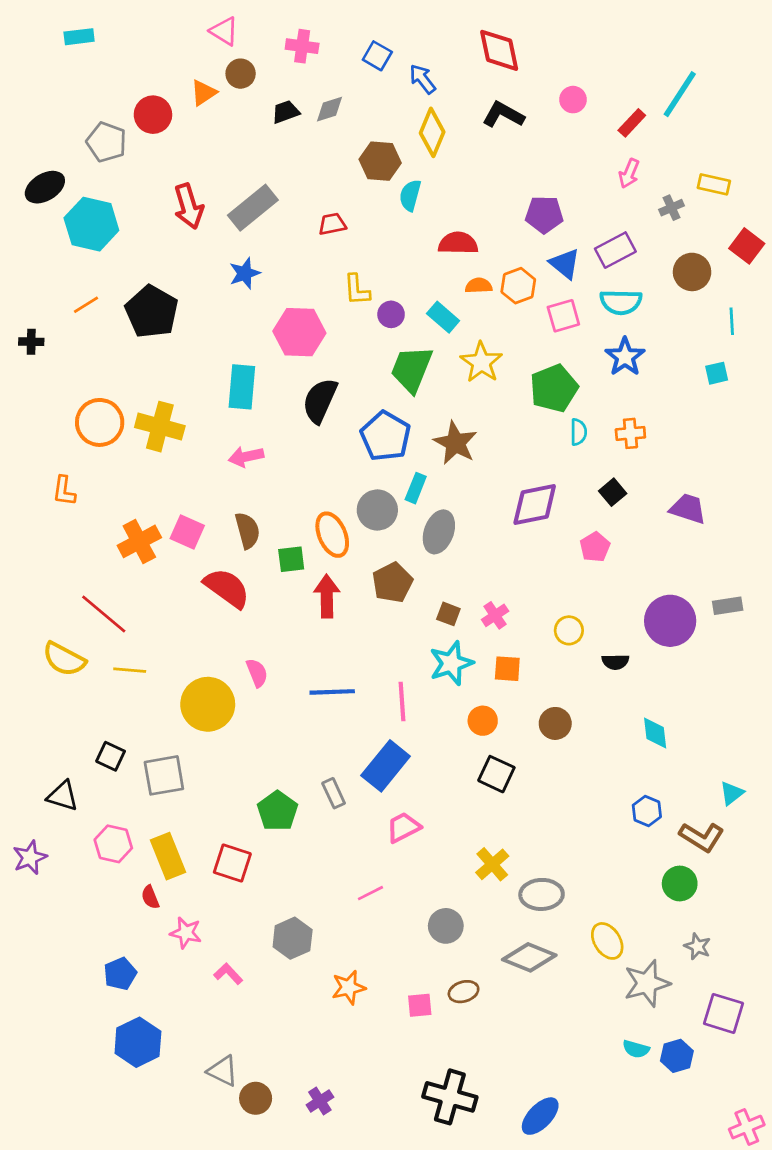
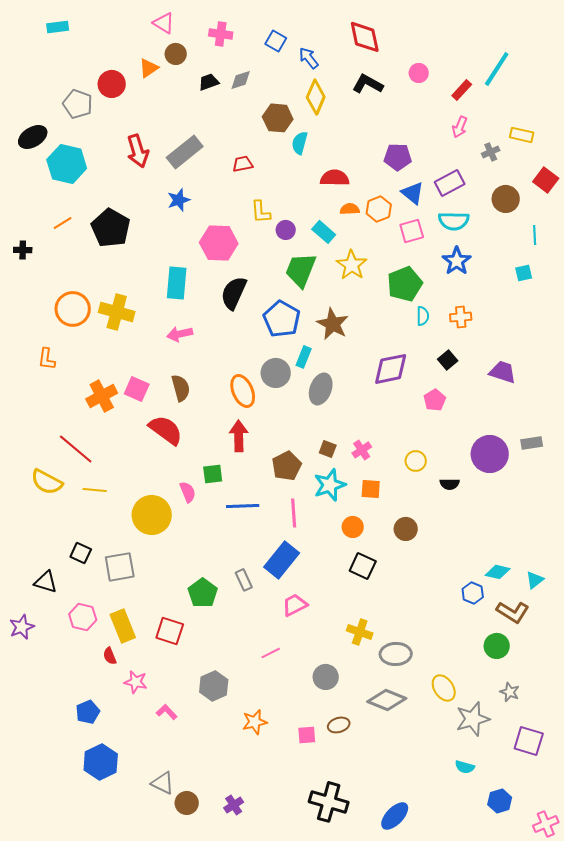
green square: (291, 559) -> (213, 474), moved
brown pentagon: (392, 583) -> (287, 466), moved
cyan diamond: (655, 733) -> (498, 572), moved, turned -70
yellow cross: (492, 864) -> (360, 632), turned -30
blue hexagon: (677, 1056) -> (500, 801), moved

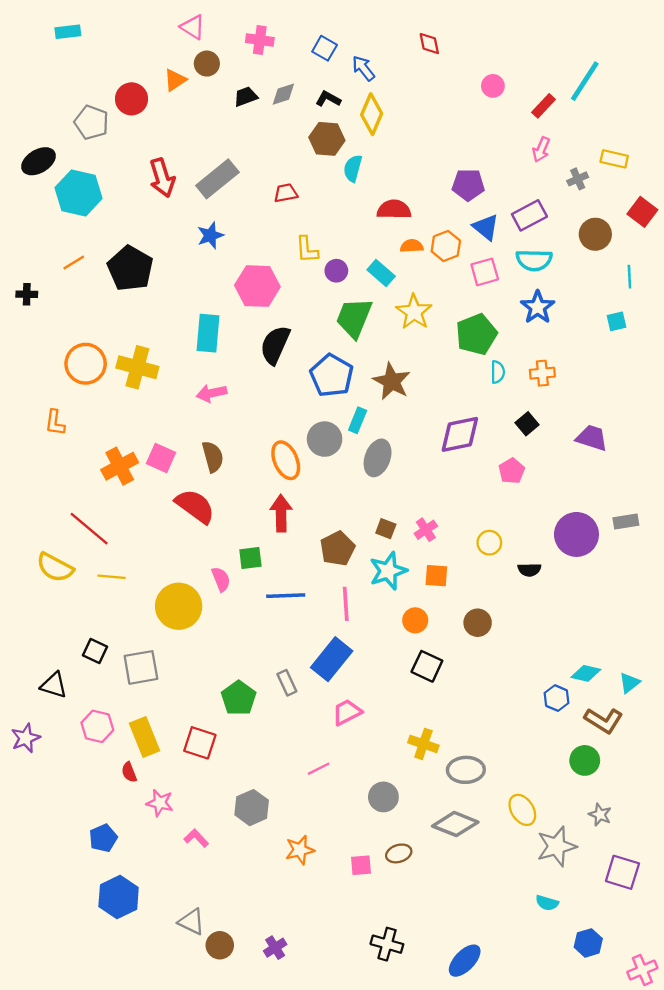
red diamond: (365, 37) -> (429, 44), size x0.6
black L-shape: (368, 84) -> (328, 99), moved, size x0.7
black cross: (329, 802) -> (387, 944), size x0.7

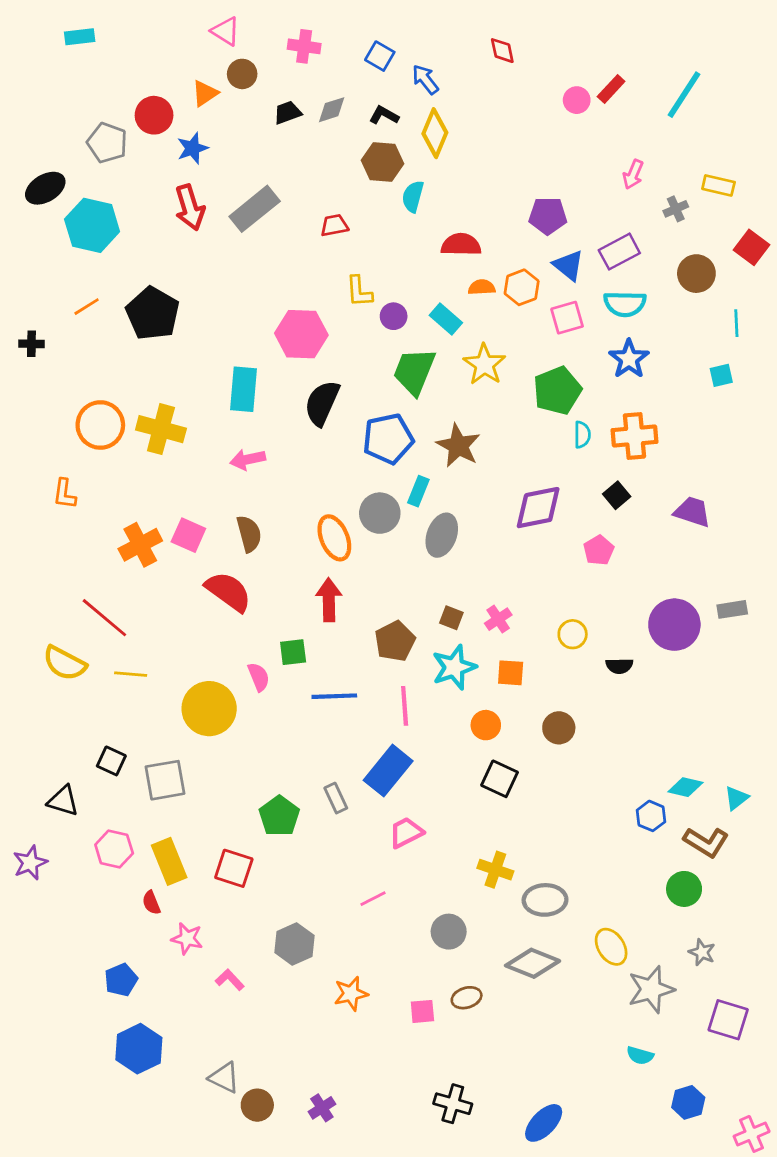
red rectangle: (544, 106) -> (611, 89), moved
blue star: (210, 235) -> (193, 148), moved
orange cross: (542, 373) -> (634, 436), size x1.5
blue pentagon: (332, 376) -> (388, 439), turned 30

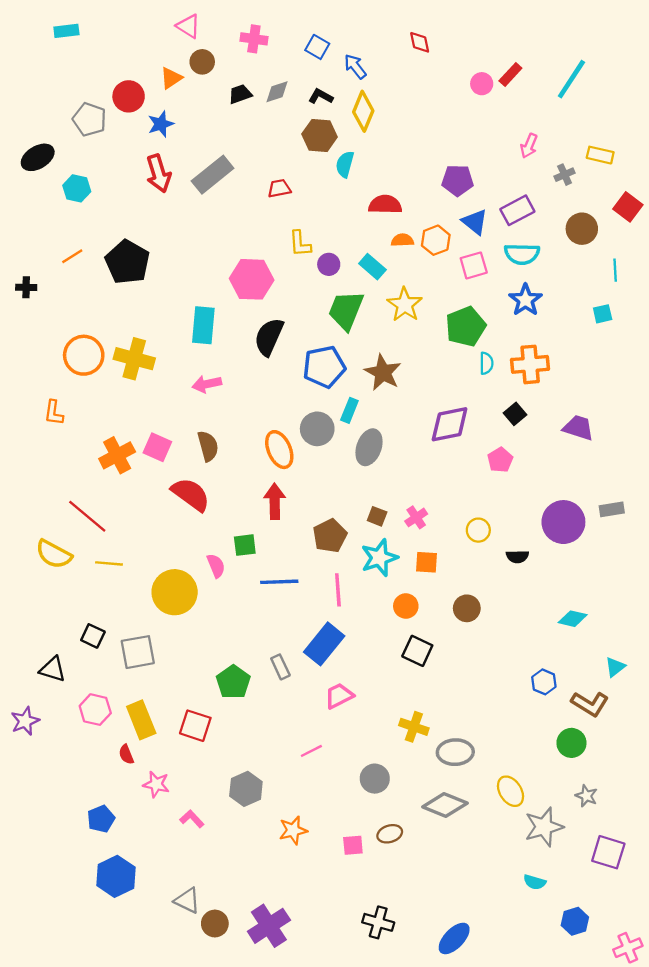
cyan hexagon: (92, 225) -> (77, 188), size x0.6
cyan diamond: (685, 787) -> (573, 619), moved
purple cross: (322, 1108) -> (269, 926), size x1.8

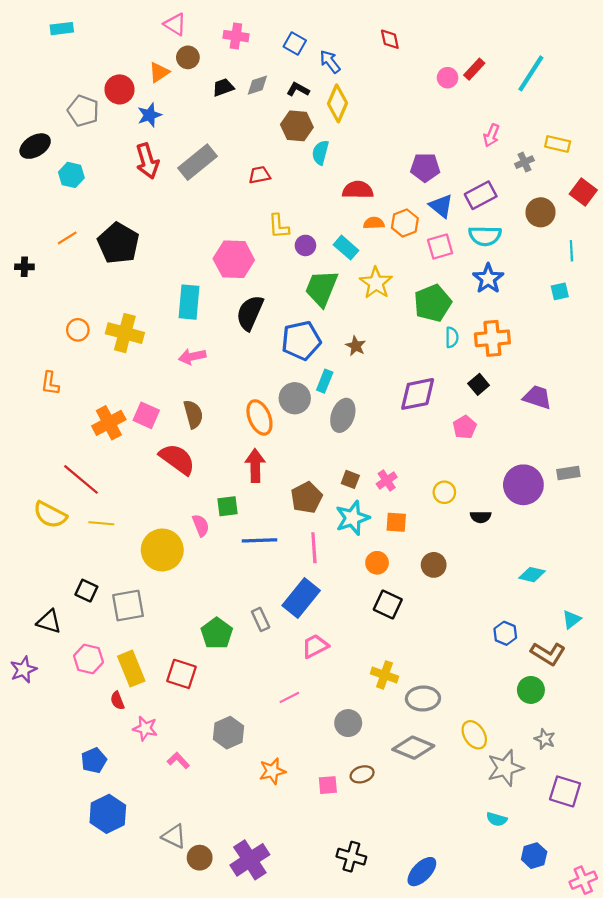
orange circle: (84, 355) -> (78, 330), size x0.6
brown star: (383, 372) -> (356, 346), size x0.6

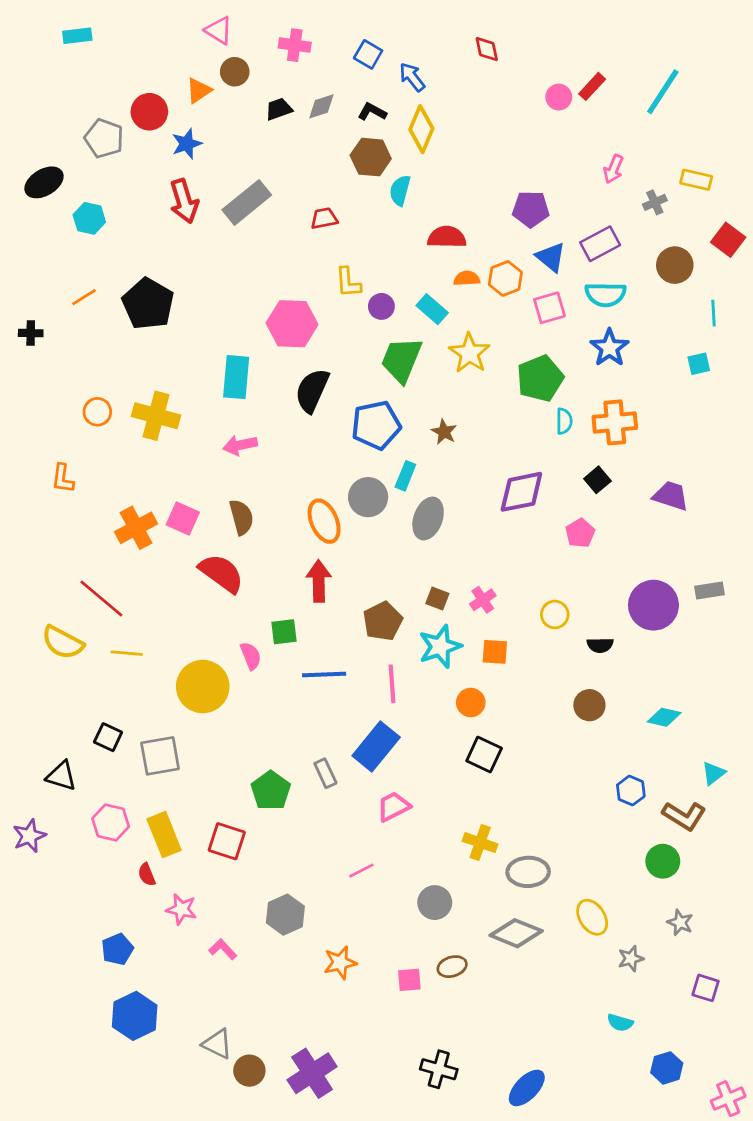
brown circle: (434, 565) -> (589, 705), moved
gray star: (505, 768) -> (631, 959), size x0.6
purple square: (565, 791) -> (705, 988), size x0.7

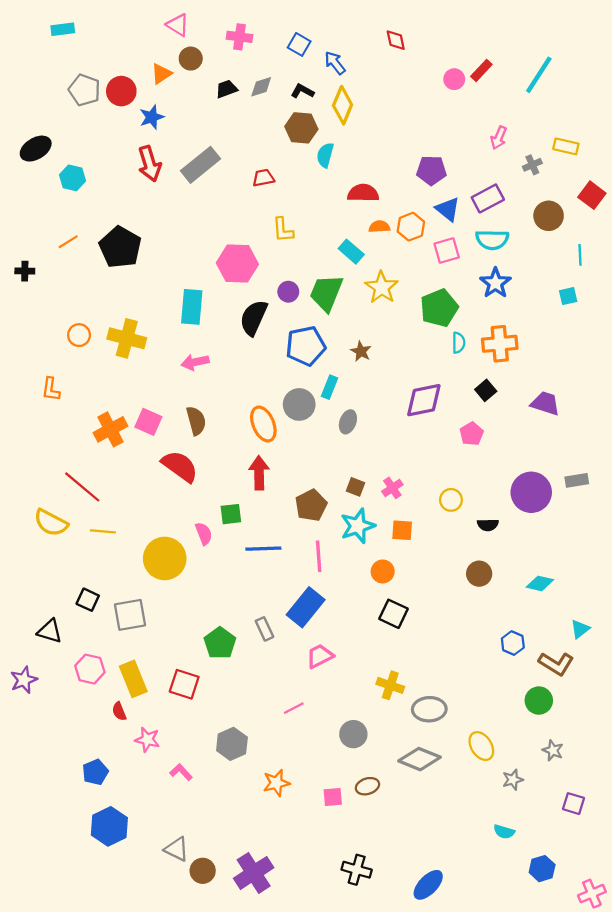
gray pentagon: (104, 138) -> (84, 90), moved
purple circle: (381, 306) -> (288, 292), moved
gray ellipse: (428, 518) -> (348, 422), size x0.7

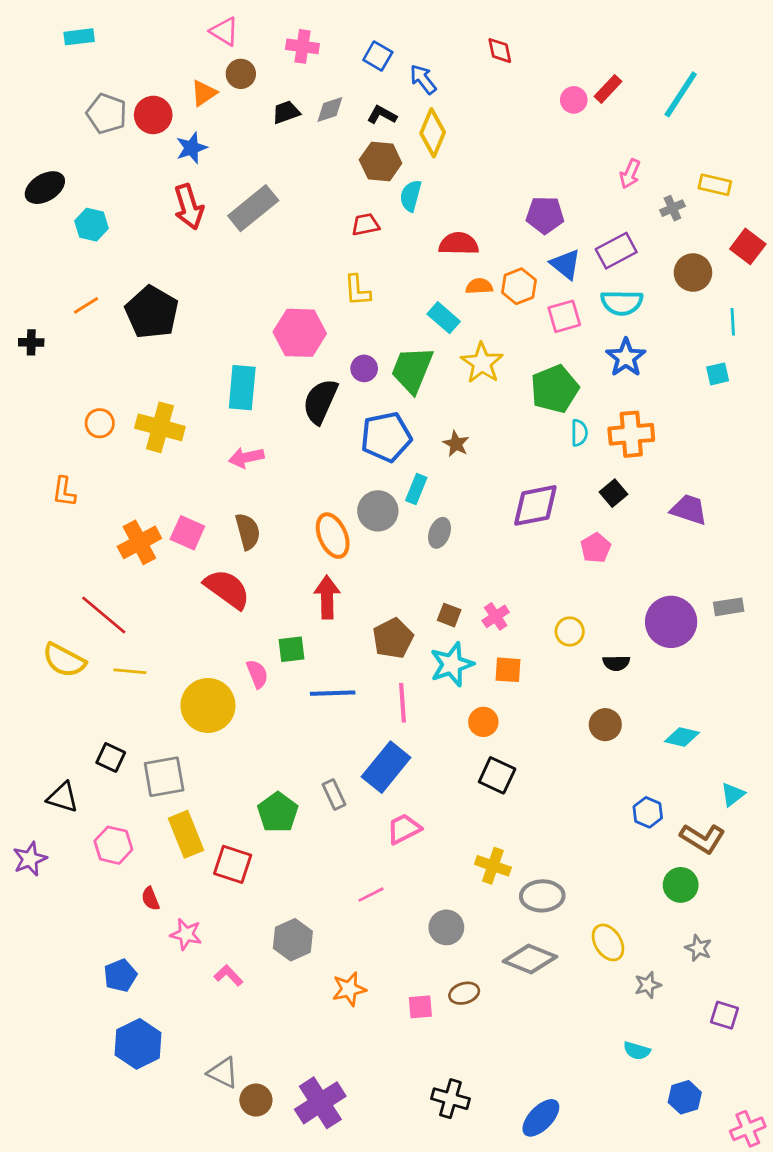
red trapezoid: (263, 178) -> (366, 225), moved
yellow rectangle: (133, 679) -> (186, 834), moved

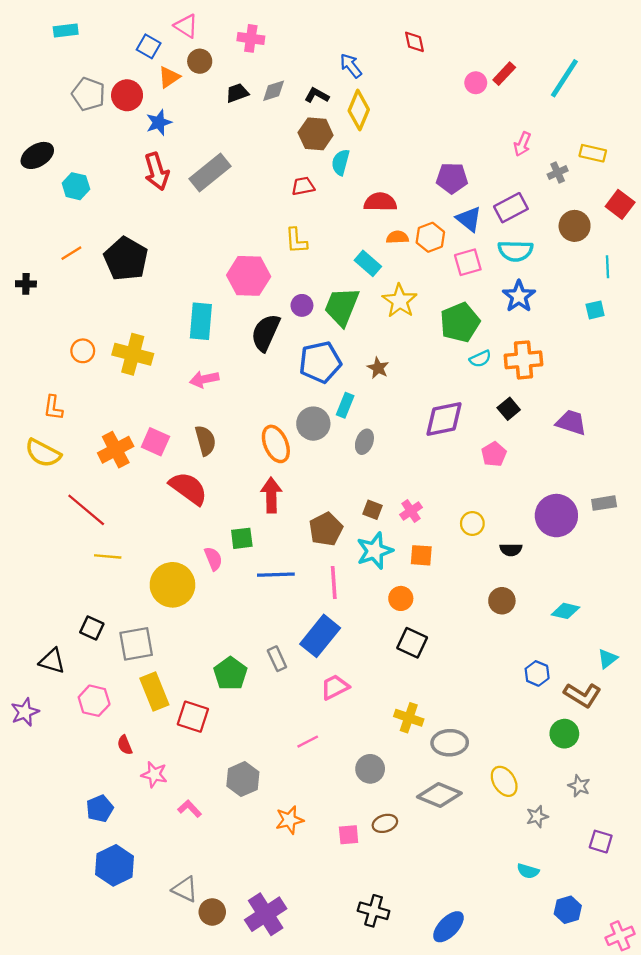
blue square: (378, 56) -> (149, 46), moved
cyan semicircle: (579, 433) -> (480, 359), turned 65
yellow semicircle: (64, 660) -> (43, 453), moved

